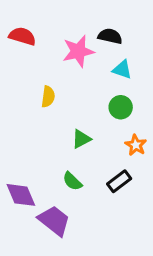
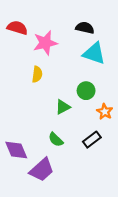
pink star: (78, 51) -> (45, 43), moved
cyan triangle: (122, 69) -> (94, 53), size x1.5
green circle: (121, 107) -> (86, 91), moved
purple trapezoid: (54, 221) -> (42, 170), turned 100

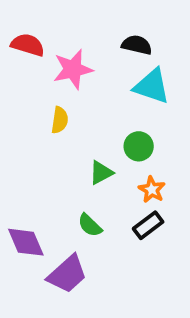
orange star: (105, 112) -> (152, 190), moved

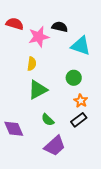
black semicircle: (137, 45) -> (60, 27), moved
green triangle: (101, 173) -> (38, 90), moved, size x1.5
purple trapezoid: (67, 274) -> (55, 146), moved

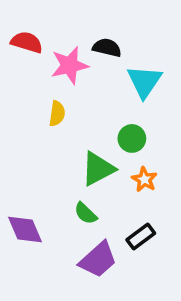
cyan triangle: (81, 46) -> (144, 81), turned 45
green triangle: (38, 90) -> (98, 169), moved
black rectangle: (79, 120) -> (141, 237), moved

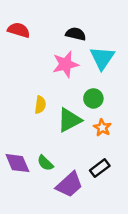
pink star: (70, 65) -> (66, 64), moved
yellow semicircle: (57, 114) -> (40, 105), moved
green semicircle: (86, 213) -> (45, 163), moved

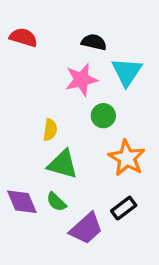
green circle: (93, 98) -> (103, 116), moved
green triangle: (69, 120) -> (63, 164), moved, turned 44
orange star: (102, 128) -> (127, 158), size x1.6

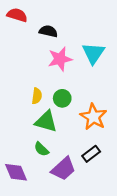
red semicircle: (23, 37) -> (17, 15), moved
black semicircle: (94, 42) -> (48, 31), moved
green circle: (103, 116) -> (62, 98), moved
purple diamond: (22, 202) -> (16, 172), moved

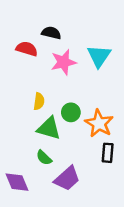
red semicircle: (17, 15) -> (27, 49), moved
green circle: (62, 98) -> (71, 112), moved
black rectangle: (91, 154) -> (108, 153), moved, turned -48

